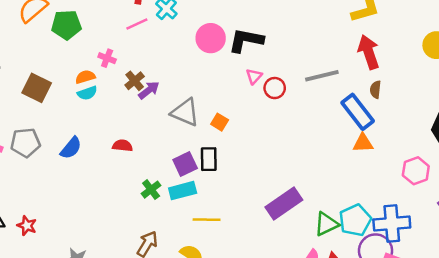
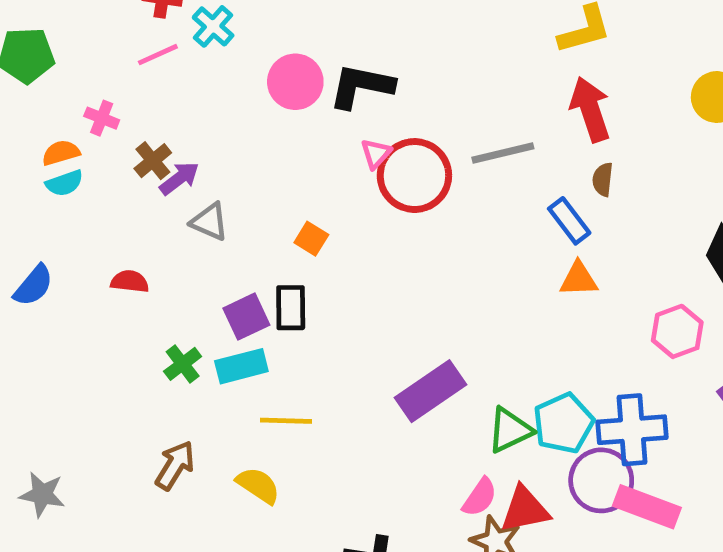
red circle: (275, 88) -> (414, 176), size x1.8
gray triangle: (185, 112) -> (209, 222), moved, size x0.7
blue rectangle: (358, 112) -> (569, 221), size x0.7

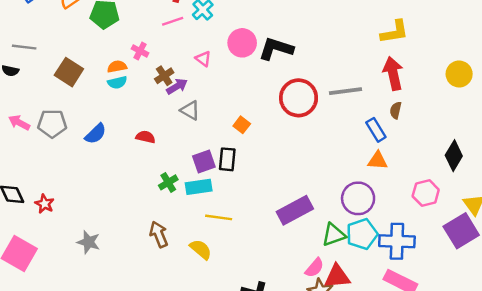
pink triangle: (376, 154) -> (203, 59), moved, turned -42
brown arrow: (175, 465) -> (159, 234), turned -60
purple circle: (601, 480) -> (358, 198), moved

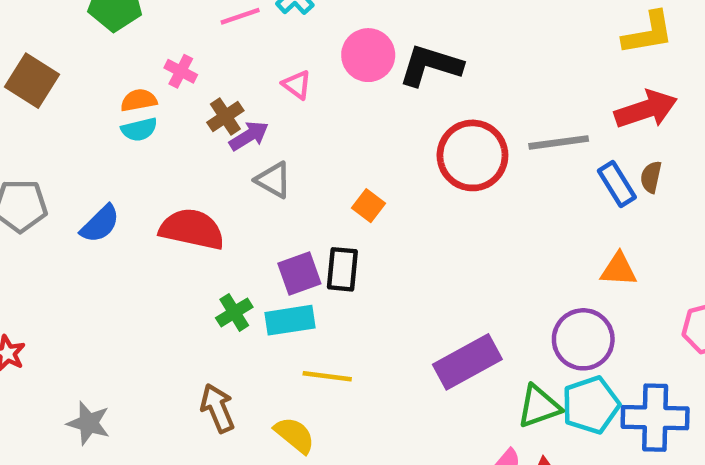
brown square: (69, 72) -> (32, 81), moved
red arrow: (393, 73) -> (646, 109), turned 84
blue rectangle: (376, 130) -> (617, 184), moved
red semicircle: (146, 137) -> (192, 229), size x1.8

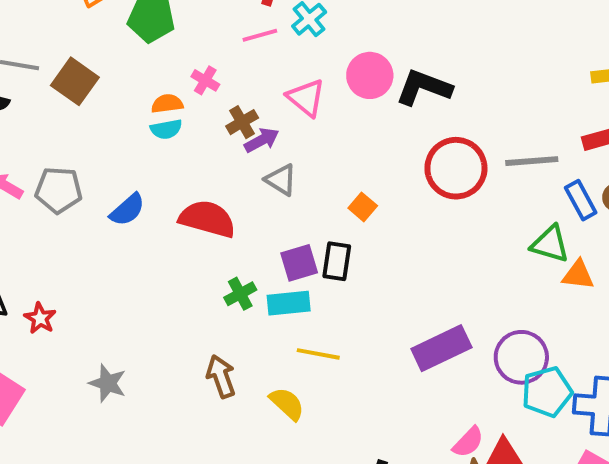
pink triangle: (297, 85) -> (306, 98), size x1.5
purple circle: (583, 339) -> (521, 357), moved
green triangle: (539, 406) -> (550, 244), moved, turned 33

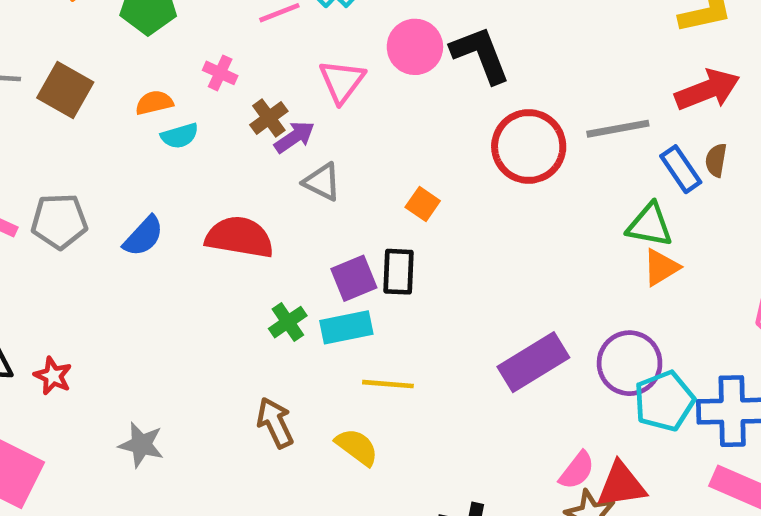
black L-shape: (424, 87) -> (480, 55), turned 54
pink triangle: (306, 98) -> (342, 81), turned 33
orange semicircle: (167, 104) -> (154, 103), moved
orange triangle: (578, 275) -> (661, 267), moved, turned -32

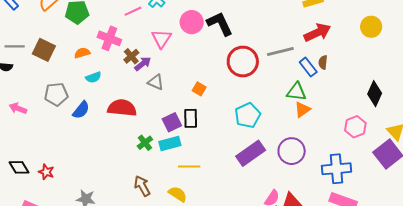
pink cross: (220, 73) -> (109, 38), size x1.6
cyan semicircle: (180, 136) -> (93, 77), moved
gray pentagon: (59, 221) -> (56, 94), moved
cyan pentagon: (664, 401) -> (248, 115), moved

